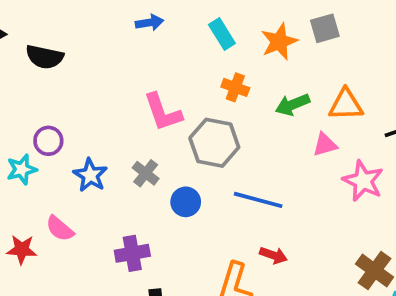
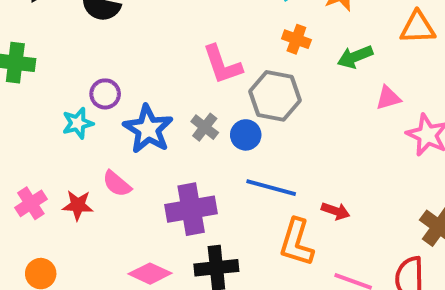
orange triangle: (346, 105) -> (418, 28), moved
blue star: (90, 175) -> (148, 129), size x1.4
blue line: (258, 200) -> (271, 188), moved
blue circle: (186, 202) -> (246, 135), moved
purple cross: (132, 253) -> (191, 209), size x1.4

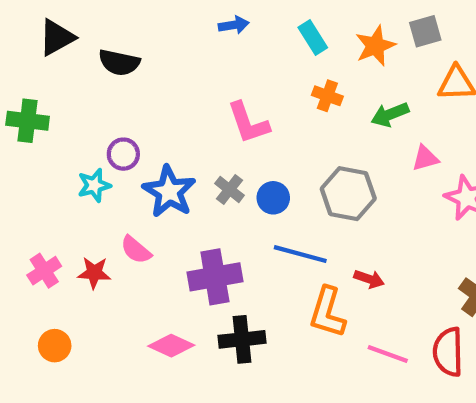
gray hexagon: (275, 96) -> (348, 194), moved

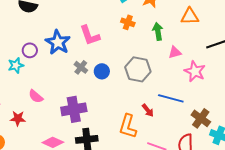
green arrow: (390, 115) -> (158, 31), turned 102
blue star: (169, 192) -> (58, 42), moved
blue line: (300, 254) -> (171, 98), moved
red star: (94, 273) -> (18, 118), moved
red arrow: (369, 279) -> (148, 110), turned 32

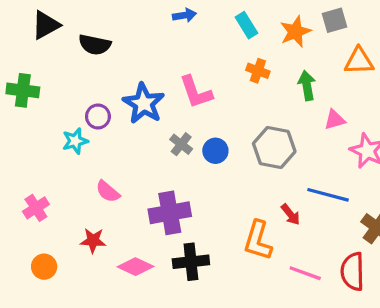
red star: (18, 118) -> (93, 241), moved

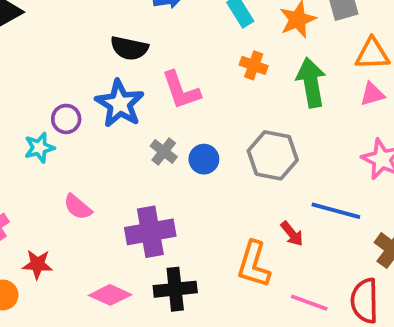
black semicircle: (95, 45) -> (129, 48), moved
green arrow: (307, 85) -> (311, 83), size x1.4
pink triangle: (335, 120) -> (372, 94), moved
red star: (93, 241) -> (37, 264), moved

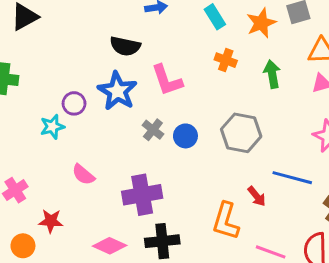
green arrow: (311, 83) -> (272, 74), size x0.7

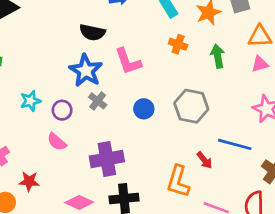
purple circle: (74, 103) -> (62, 110), moved
gray cross: (153, 130) -> (98, 101), moved

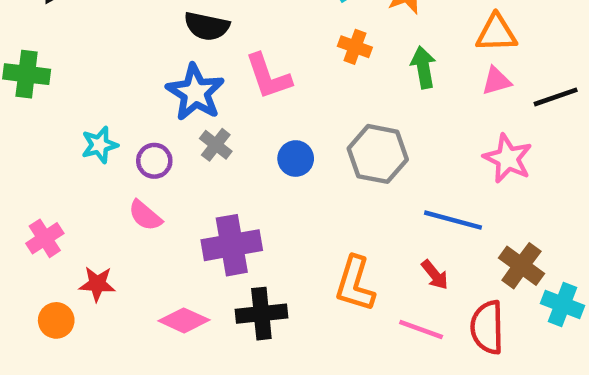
red arrow: (204, 160) -> (435, 275), moved

